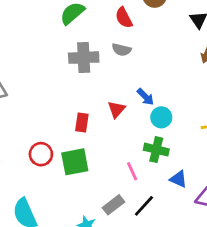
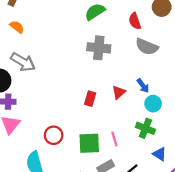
gray semicircle: (121, 50) -> (147, 47), moved, size x1.5
red circle: (41, 154) -> (54, 135), moved
green square: (75, 162) -> (89, 143), moved
pink line: (132, 171) -> (114, 139), moved

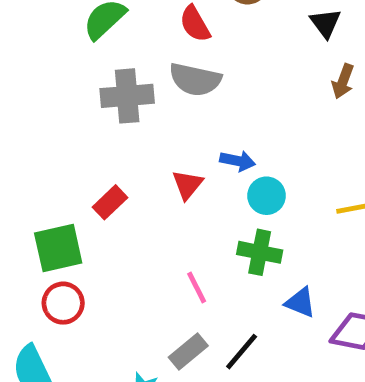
gray semicircle: (147, 47) -> (195, 79), moved
blue arrow: (143, 86) -> (238, 161), turned -32
red rectangle: (90, 99) -> (110, 202), moved, turned 40
green square: (89, 143) -> (58, 248), moved

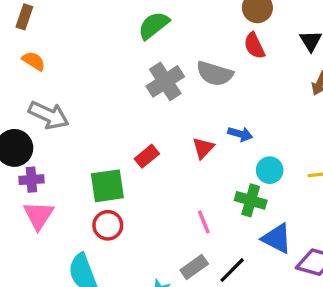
red semicircle: (195, 24) -> (254, 46), moved
gray cross: (127, 96) -> (165, 81), turned -33
cyan circle: (267, 196) -> (270, 170), moved
blue triangle: (300, 302) -> (277, 238), size x1.4

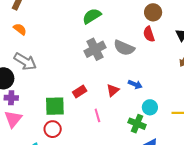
pink line: (204, 222) -> (97, 115), moved

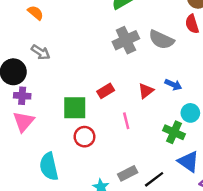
gray arrow: (25, 62) -> (41, 52), size x0.7
red circle: (53, 129) -> (84, 137), moved

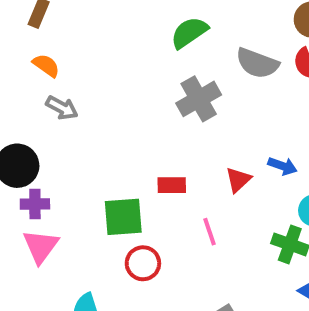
gray semicircle: (161, 40) -> (257, 63), moved
gray arrow: (41, 52) -> (62, 108), moved
red rectangle: (106, 91) -> (172, 185), turned 35

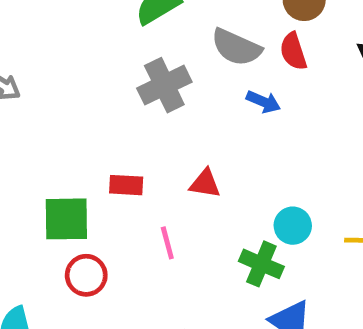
blue arrow: (282, 166) -> (263, 102), moved
red triangle: (238, 180) -> (205, 183), turned 48

